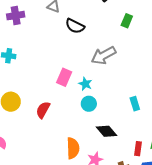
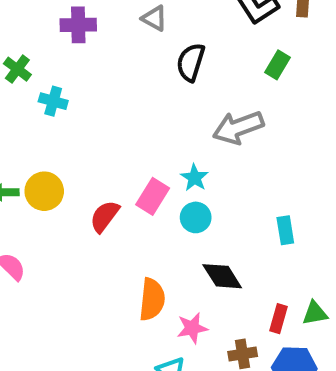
green rectangle: (127, 21) -> (278, 65), moved
black semicircle: (75, 26) -> (191, 62), turned 72
pink rectangle: (64, 77) -> (153, 196), moved

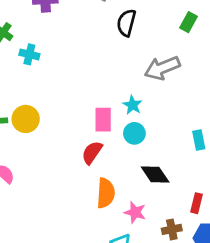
pink rectangle: (153, 196) -> (103, 120), turned -30
red semicircle: (105, 216) -> (92, 153), moved
pink star: (192, 328) -> (135, 212), turned 30

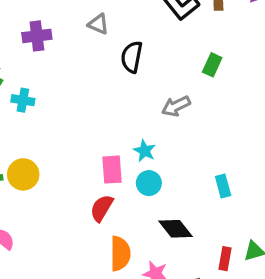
green rectangle: (188, 22) -> (212, 65), moved
gray arrow: (162, 68) -> (176, 106), size x0.7

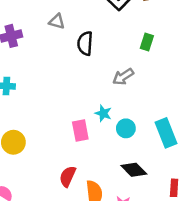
cyan circle: (149, 183) -> (126, 128), moved
cyan rectangle: (223, 186) -> (166, 133), size x1.6
red semicircle: (102, 208) -> (68, 176), moved

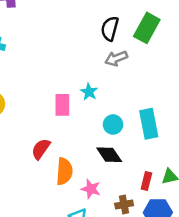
green rectangle: (147, 42) -> (147, 28), size x1.6
black semicircle: (85, 43) -> (110, 29), moved
cyan circle: (126, 128) -> (113, 124), moved

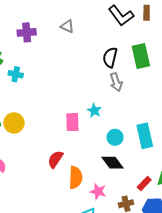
green rectangle: (147, 28) -> (141, 56), turned -40
gray arrow: (116, 58) -> (116, 82), turned -84
red rectangle: (146, 181) -> (144, 184), turned 32

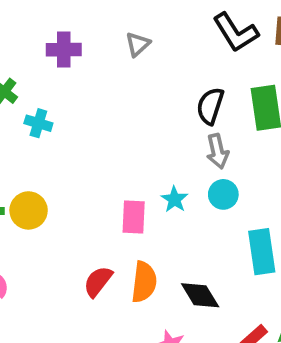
gray triangle: (67, 26) -> (138, 44), turned 48
cyan circle: (115, 137) -> (223, 194), moved
orange semicircle: (76, 177) -> (144, 282), moved

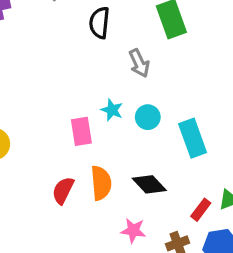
black semicircle: (210, 106) -> (99, 23), moved
cyan circle: (223, 194) -> (148, 117), moved

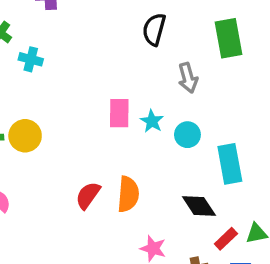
pink rectangle: (81, 131) -> (119, 113), moved
black diamond: (149, 184) -> (199, 206), moved

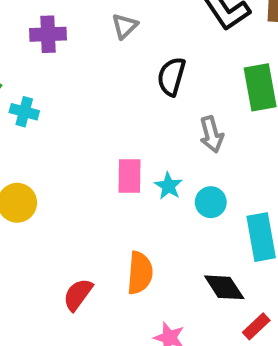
red semicircle: (88, 195) -> (78, 295), moved

